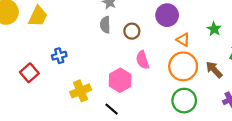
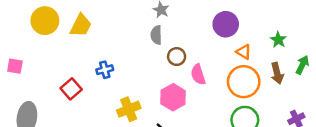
brown circle: (132, 31) -> (177, 57), moved
brown arrow: (214, 70) -> (277, 73), moved, turned -150

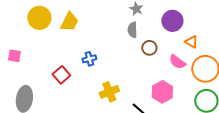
purple circle: (226, 24) -> (172, 21), moved
orange triangle: (244, 52) -> (191, 42), moved
pink semicircle: (198, 75) -> (177, 62), moved, turned -36
pink hexagon: (173, 97) -> (162, 92), moved

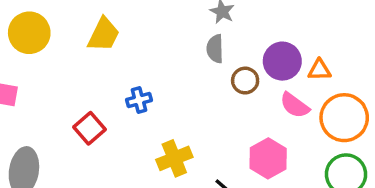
yellow circle: (39, 18) -> (29, 33), moved
purple circle: (172, 21) -> (282, 61), moved
orange triangle: (191, 42) -> (319, 70), turned -32

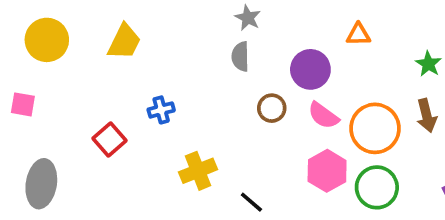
orange triangle: (319, 70) -> (358, 34), moved
brown circle: (245, 81) -> (272, 108), moved
pink hexagon: (268, 158) -> (327, 171), moved

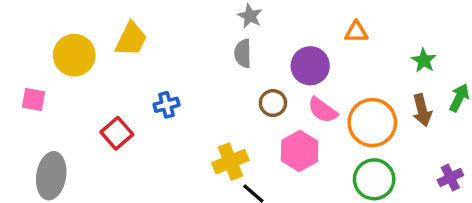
yellow circle: (47, 40) -> (74, 55), moved
yellow cross: (198, 171) -> (230, 162), moved
pink hexagon: (327, 171) -> (300, 151), moved

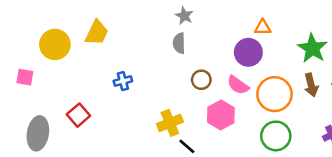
green star: (424, 60) -> (312, 48), size x1.6
purple circle: (310, 66) -> (248, 52), moved
red square: (117, 133) -> (78, 115), moved

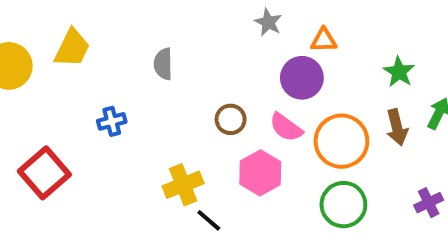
gray star: (184, 16) -> (268, 22), moved
gray semicircle: (179, 43) -> (163, 64), moved
green star: (312, 48) -> (399, 72), size x0.7
red square: (78, 115) -> (44, 173), size x1.4

